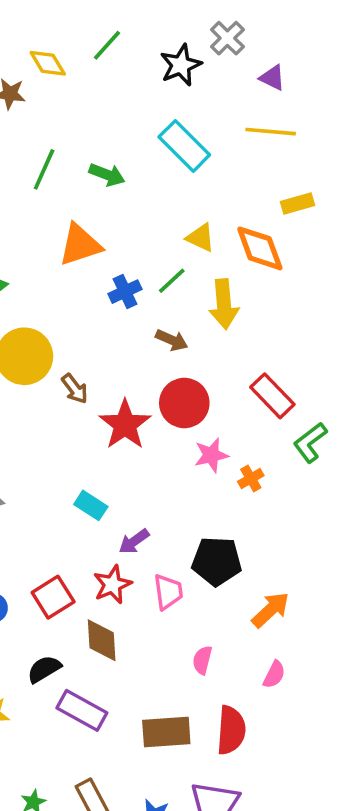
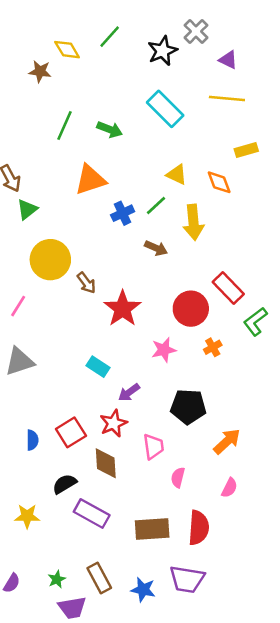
orange diamond: (260, 248) -> (219, 182), size x0.7
red circle: (184, 403) -> (191, 309), moved
pink star: (211, 455) -> (164, 350), moved
pink trapezoid: (168, 592) -> (153, 447), moved

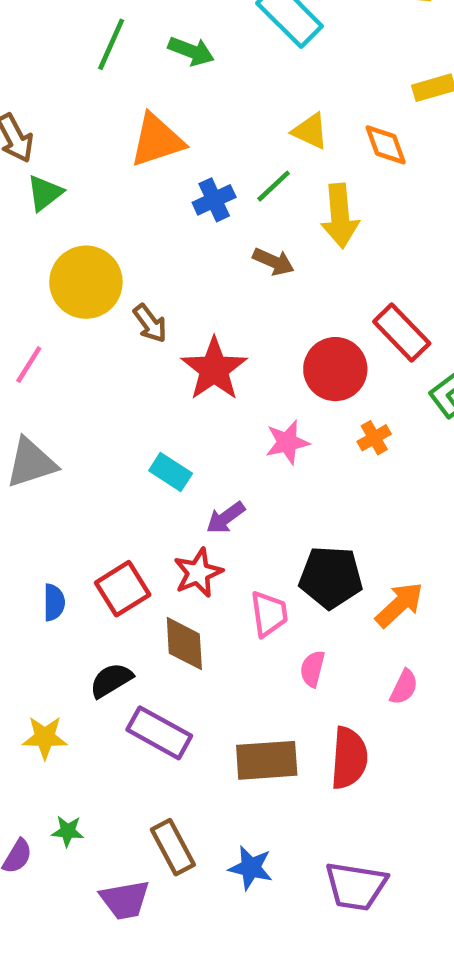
black pentagon: (188, 407) -> (331, 577), moved
green star: (57, 579) -> (68, 831), moved, turned 30
purple trapezoid: (187, 579) -> (356, 886), moved

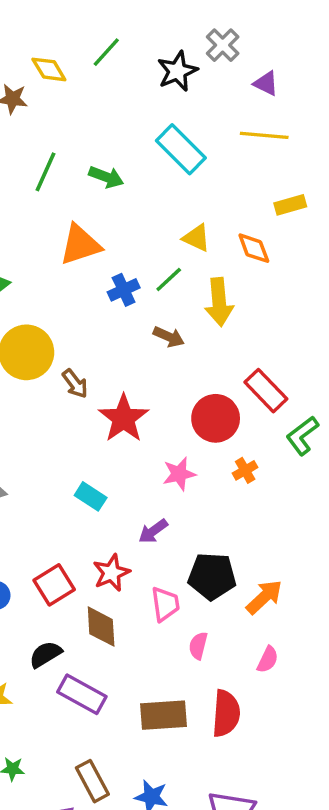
purple arrow: (226, 518) -> (153, 531), moved

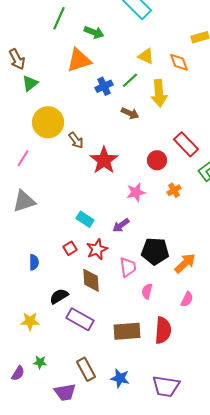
green arrow: (106, 177) -> (94, 32), moved
red circle: (216, 418) -> (157, 160), size x0.7
cyan rectangle: (91, 496) -> (85, 219), moved
red square: (54, 585) -> (70, 248), moved, size x0.6

